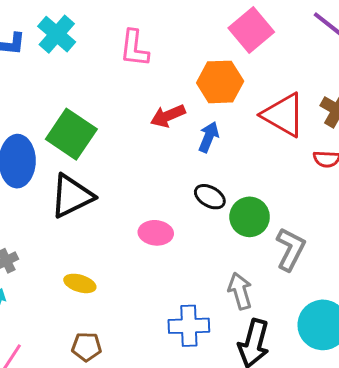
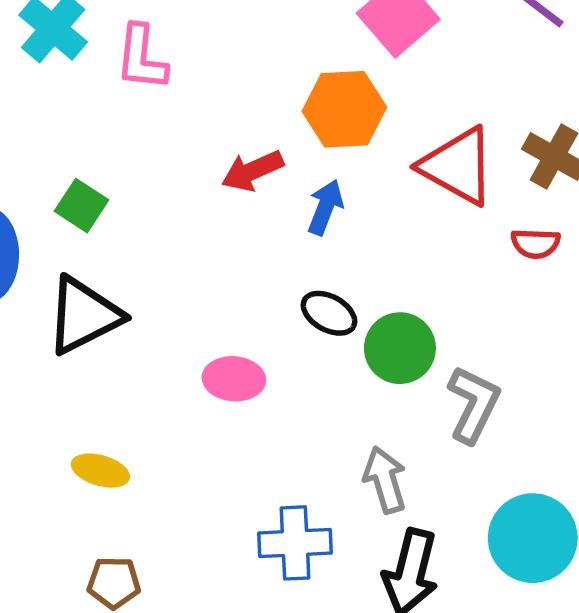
pink L-shape: (134, 48) -> (141, 58), moved
green square: (71, 134) -> (81, 206), size x0.6

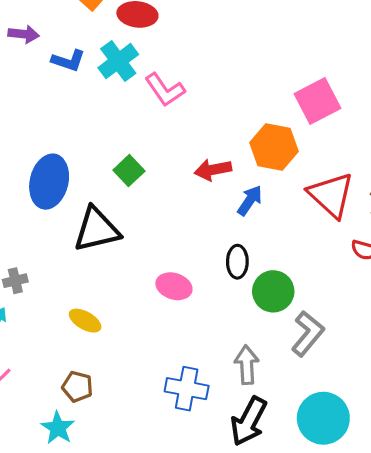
pink L-shape: (141, 58) -> (165, 90), turned -54
green square: (81, 206) -> (129, 171), moved
black ellipse: (329, 313) -> (237, 262), turned 48

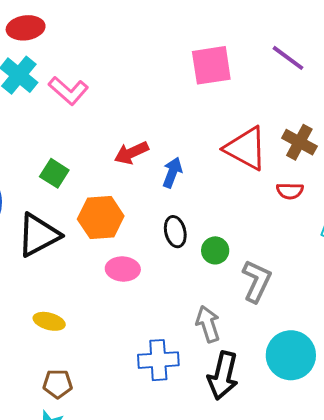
pink square: (318, 101) -> (211, 65), turned 33
orange hexagon: (274, 147) -> (101, 217), moved
green circle: (273, 291) -> (215, 250), size x0.7

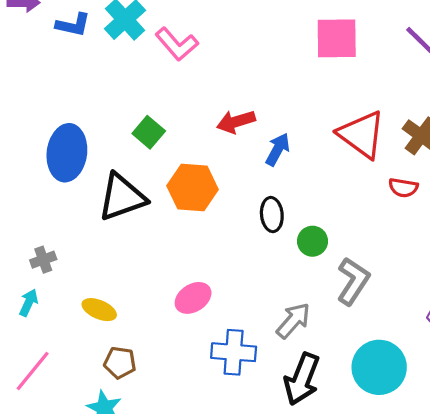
pink ellipse: (123, 269) -> (193, 298), moved, turned -44
yellow ellipse: (49, 321) -> (99, 310), moved
gray arrow: (208, 324) -> (293, 321), turned 51

